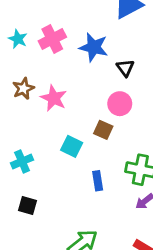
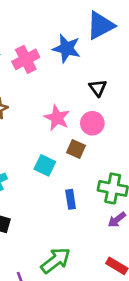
blue star: (94, 47) -> (67, 48), moved
pink star: (54, 98) -> (57, 118), moved

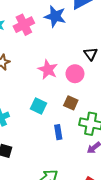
black triangle: (98, 88) -> (91, 54), moved
brown square: (76, 149) -> (71, 103), moved

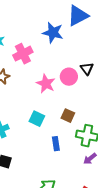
pink cross: (24, 25) -> (23, 54), moved
pink circle: (75, 74) -> (69, 77), moved

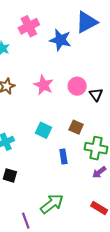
pink cross: (23, 54) -> (29, 26), moved
black triangle: (87, 69) -> (96, 95), moved
pink star: (46, 84) -> (44, 85), moved

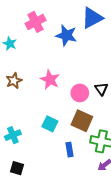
pink circle: (77, 86) -> (80, 93), moved
brown square: (76, 127) -> (82, 121), size x1.5

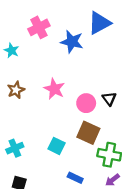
cyan square: (50, 124) -> (57, 146), moved
blue rectangle: (69, 150) -> (75, 178), moved, turned -56

